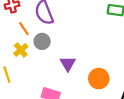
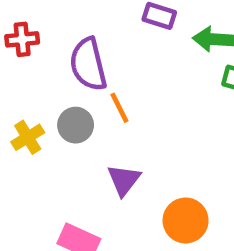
orange line: (24, 29) -> (119, 108), moved

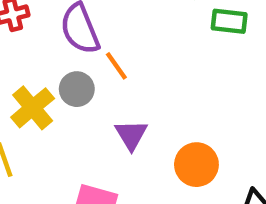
yellow cross: (28, 137) -> (33, 108), size x1.4

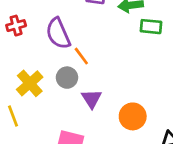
gray circle: (77, 89) -> (67, 78), moved

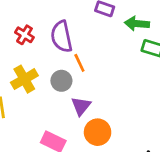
red cross: (16, 26) -> (24, 35), moved, turned 36
orange circle: (133, 116) -> (98, 132), moved

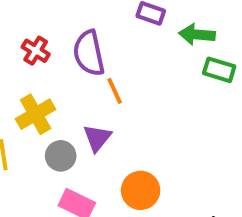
gray circle: (61, 81) -> (61, 156), moved
purple triangle: (81, 106) -> (97, 138), moved

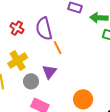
orange circle: (141, 190) -> (83, 99), moved

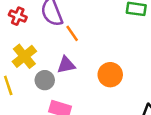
purple triangle: (49, 72) -> (66, 65), turned 49
orange circle: (83, 99) -> (110, 75), moved

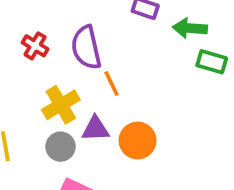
yellow cross: (24, 56) -> (61, 105), moved
orange circle: (110, 75) -> (138, 141), moved

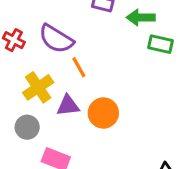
purple semicircle: (86, 47) -> (56, 39), turned -42
gray circle: (61, 147) -> (27, 127), moved

